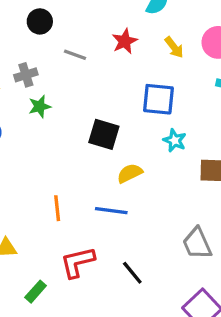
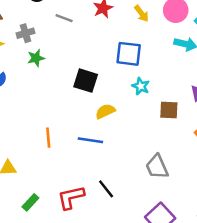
red L-shape: (78, 262) -> (71, 197), moved

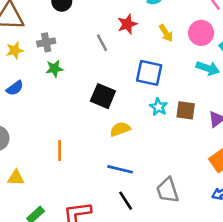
gray line: (64, 18) -> (102, 43), moved, turned 36
brown square: (169, 110) -> (186, 110), moved
blue line: (90, 140) -> (120, 169), moved
black line: (106, 189) -> (126, 201), moved

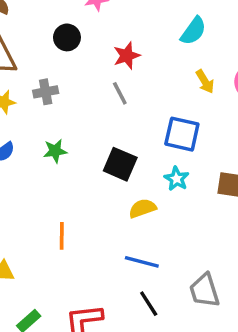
red star: (127, 24) -> (127, 56), moved
green star: (54, 69) -> (55, 151), moved
cyan star: (158, 107) -> (177, 179), moved

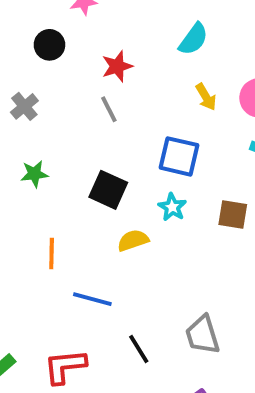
gray cross: (46, 92) -> (24, 106), turned -30
orange line: (62, 236) -> (52, 254), moved
blue line: (142, 262) -> (92, 299), moved

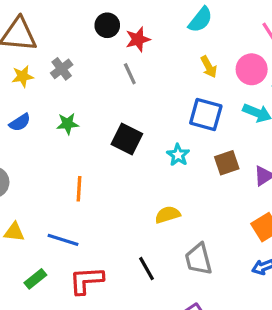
black circle: (49, 45) -> (107, 25), moved
blue square: (179, 156) -> (206, 114), moved
brown square: (233, 214) -> (227, 163), turned -30
yellow semicircle: (133, 240) -> (168, 215), moved
blue line: (92, 299) -> (63, 240), moved

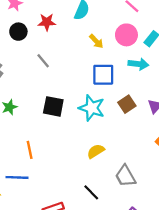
red star: (138, 39) -> (47, 22), moved, turned 30
cyan star: (178, 155) -> (92, 108), size x1.6
blue line: (63, 240) -> (17, 177), moved

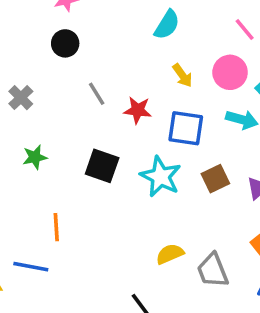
red star: (47, 22) -> (138, 110), moved
yellow semicircle: (96, 151) -> (170, 254), moved
gray trapezoid: (125, 176) -> (213, 270), moved

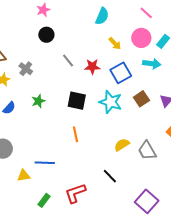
blue square: (186, 128) -> (121, 73), turned -30
orange line: (56, 227) -> (75, 134), moved

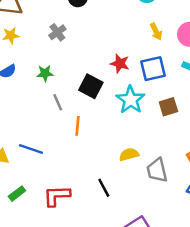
gray line: (68, 60) -> (58, 102), moved
red star: (92, 67) -> (120, 63), moved
gray cross: (26, 69) -> (57, 32), moved

